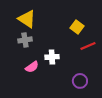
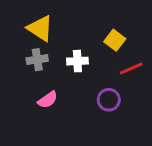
white cross: (52, 57) -> (77, 61), moved
purple circle: (80, 81) -> (109, 100), moved

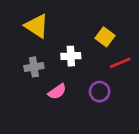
gray cross: (37, 60) -> (34, 67), moved
pink semicircle: (48, 100) -> (57, 92), moved

